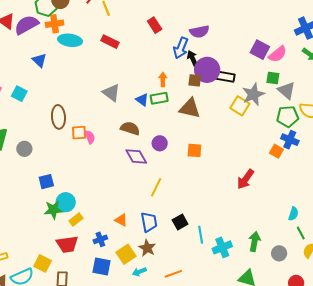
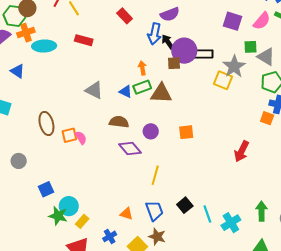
pink semicircle: (278, 54) -> (262, 21), moved
brown triangle: (190, 108) -> (161, 93), moved
green star: (53, 210) -> (58, 216), turned 30

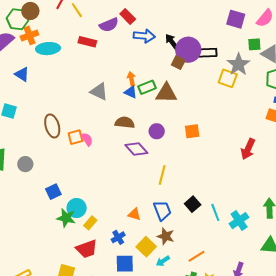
purple semicircle: (170, 14) -> (109, 25), moved
blue arrow: (154, 34) -> (144, 36), moved, turned -95
brown square: (174, 63) -> (178, 63), turned 32
orange arrow: (142, 68) -> (131, 79), moved

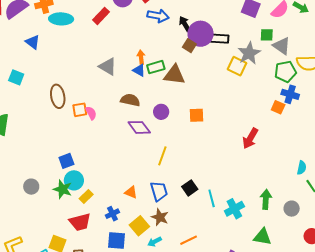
red rectangle: (87, 42) -> (101, 16), turned -66
gray circle: (25, 164) -> (31, 187), moved
blue square: (53, 192) -> (66, 161), moved

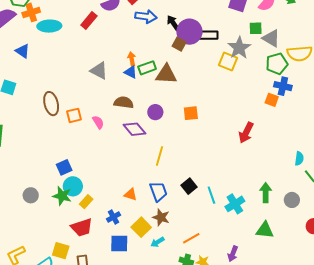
pink semicircle: (91, 113) -> (98, 122), moved

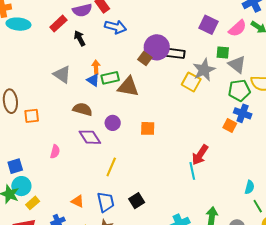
black arrow: (173, 23) -> (80, 38), moved
pink semicircle: (98, 122) -> (55, 152), moved, turned 40
cyan line: (211, 195) -> (192, 171), moved

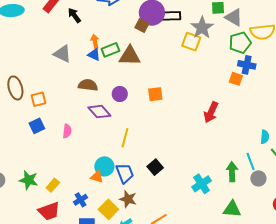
blue square: (15, 166) -> (37, 126), moved
cyan line: (192, 171) -> (251, 162), moved
cyan circle: (21, 186) -> (104, 166), moved

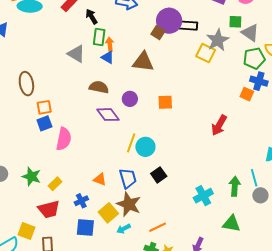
green rectangle: (110, 50) -> (99, 37), moved, turned -66
orange square: (39, 99) -> (44, 107), moved
pink semicircle: (67, 131) -> (64, 139), moved, size x1.6
cyan circle: (104, 166) -> (145, 147), moved
brown star: (128, 199) -> (129, 204), size x1.4

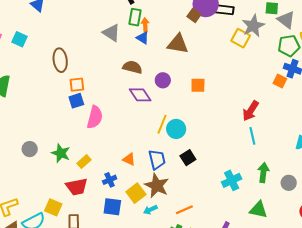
cyan line: (254, 178) -> (252, 136), moved

